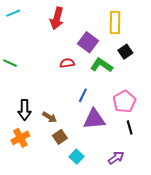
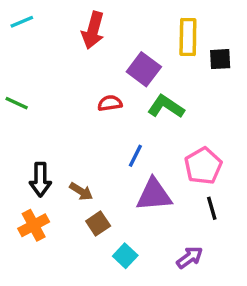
black square: (125, 52) -> (220, 59), moved, turned 32

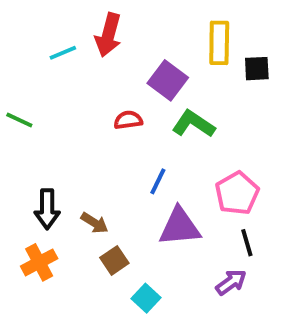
cyan line: (22, 22) -> (63, 53), moved
purple arrow: (190, 257) -> (231, 282), moved

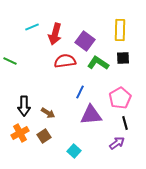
red arrow: (108, 35) -> (55, 34), moved
yellow rectangle: (219, 43) -> (120, 30), moved
black square: (257, 69) -> (123, 58), moved
red semicircle: (128, 120) -> (65, 61), size x1.5
brown square: (114, 260) -> (44, 136), moved

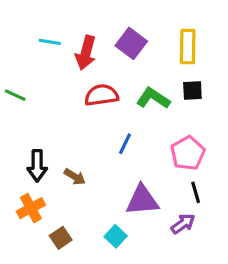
cyan line: (32, 27) -> (50, 42), turned 32
purple square: (85, 41) -> (131, 43), moved
purple triangle: (91, 115) -> (142, 200), moved
brown square: (44, 136) -> (61, 238), moved

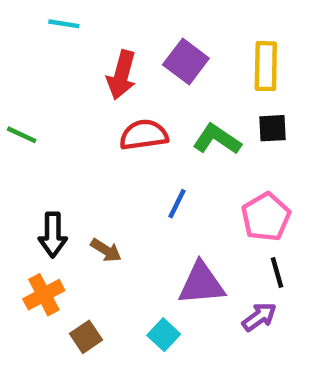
cyan line: (50, 42) -> (64, 24), moved

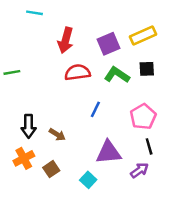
purple square: (186, 62) -> (108, 44), moved, turned 30
yellow rectangle: (266, 66) -> (143, 35), turned 65
green line: (22, 135) -> (12, 72), turned -35
brown square: (86, 337) -> (51, 169), moved

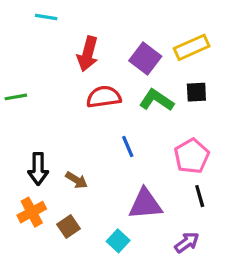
purple square: (108, 44) -> (145, 59), turned -30
blue line: (95, 109) -> (128, 146), turned -49
purple arrow: (140, 170) -> (187, 242), moved

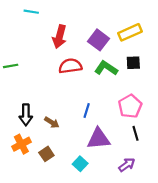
blue line: (128, 146) -> (87, 111), moved, turned 40

